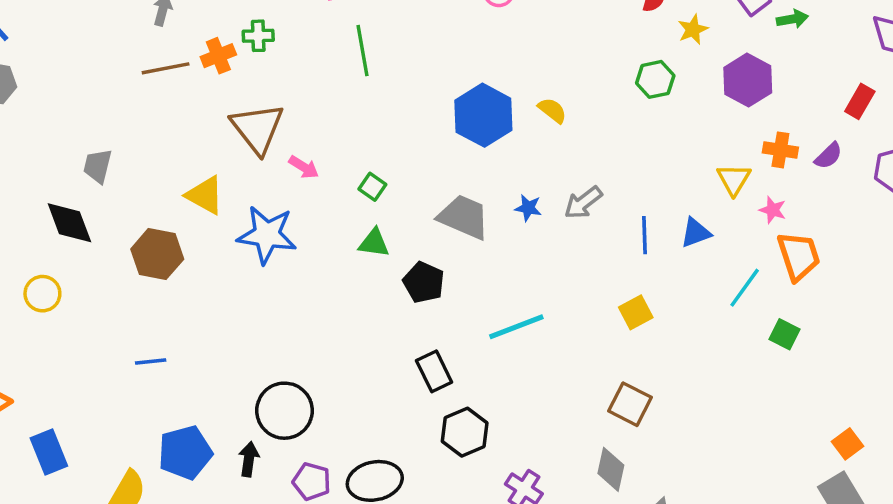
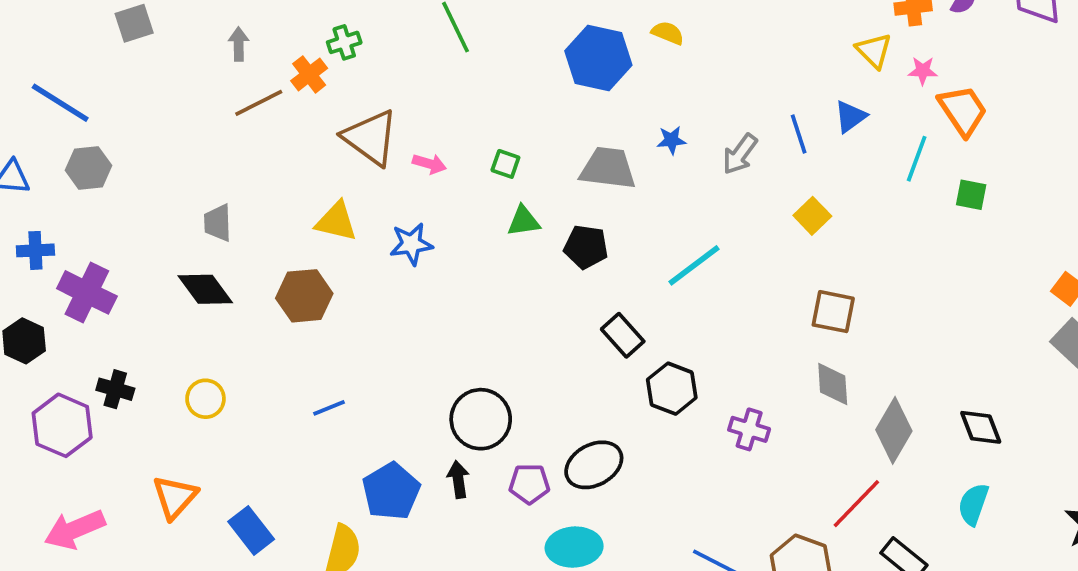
gray arrow: (583, 203) -> (740, 154), moved
blue star: (267, 235) -> (411, 244), size x0.7
yellow circle: (42, 294) -> (205, 399), moved

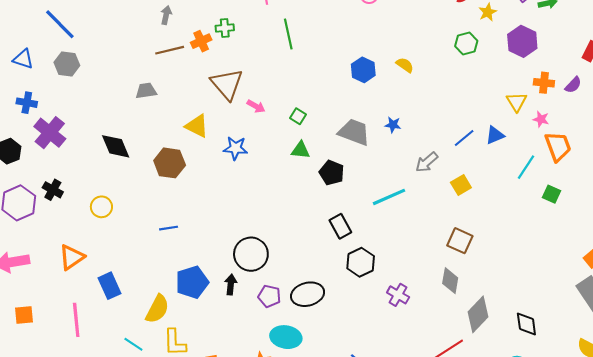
blue hexagon: (598, 58) -> (363, 70), size x0.7
blue line: (799, 134) -> (464, 138), turned 55
gray arrow: (740, 154) -> (427, 162), moved
gray trapezoid: (218, 223) -> (146, 91), moved, turned 70

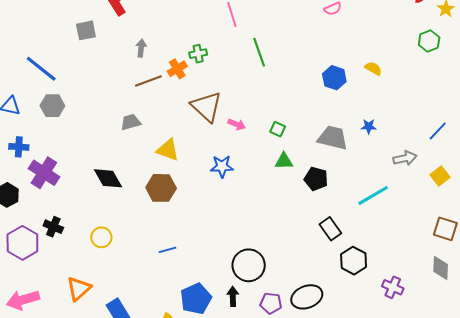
yellow triangle: (197, 126) -> (168, 150), moved
gray arrow: (427, 162) -> (405, 158), turned -145

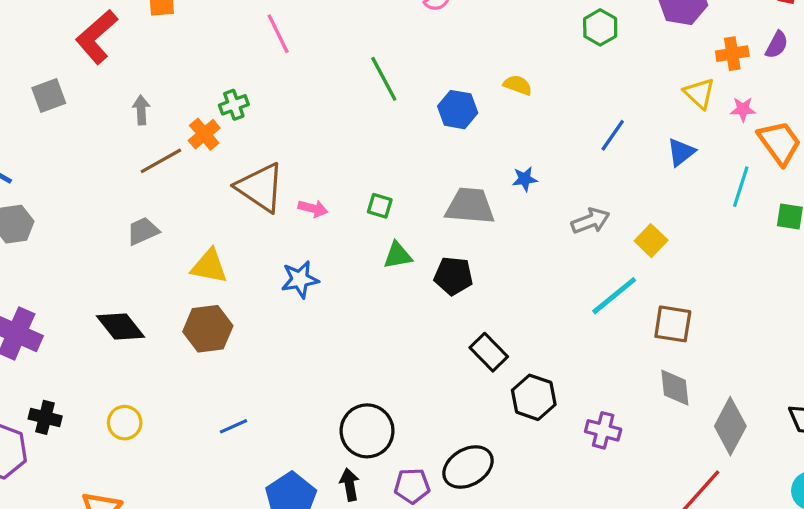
green line: (259, 52) -> (384, 79), moved
blue line: (438, 131) -> (613, 135), moved
cyan line: (373, 195) -> (614, 296), moved

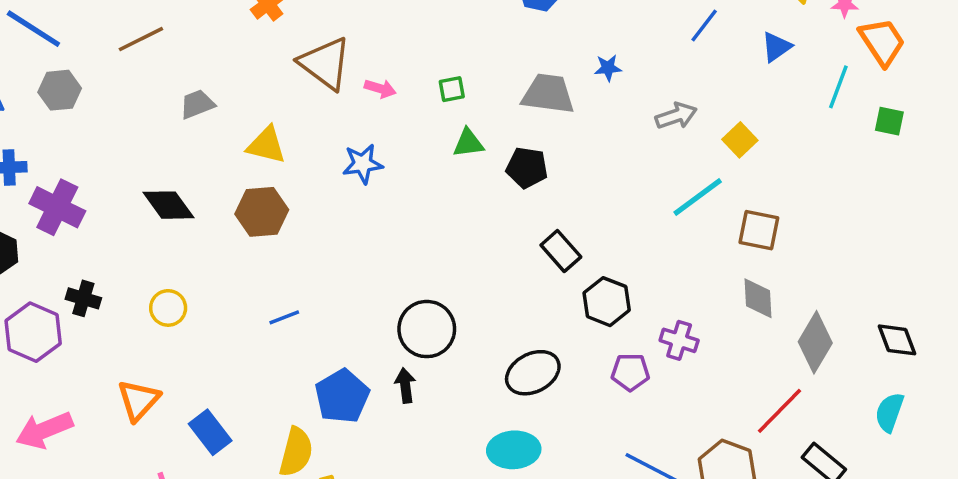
brown line: (161, 161) -> (141, 39), moved
green square: (380, 206) -> (452, 89), turned -30
purple pentagon: (412, 486) -> (630, 372), moved

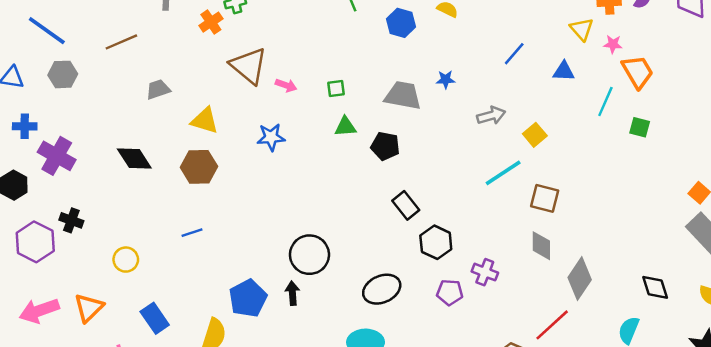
blue triangle: (776, 47) -> (564, 71), turned 35
yellow circle: (168, 308) -> (126, 260), moved
blue line: (284, 317) -> (192, 233), moved
black diamond: (897, 340) -> (655, 287), moved
orange triangle: (139, 400) -> (89, 308), moved

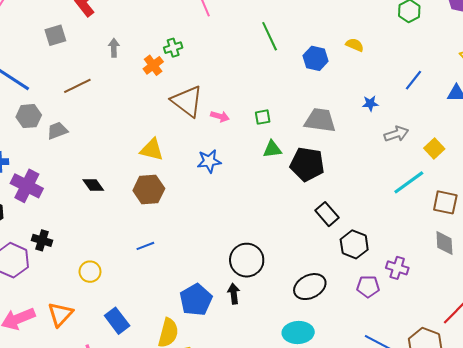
blue star: (446, 80) -> (370, 103), moved
gray trapezoid: (158, 89) -> (57, 131), moved
black pentagon: (385, 146) -> (307, 164), size x1.4
black diamond: (134, 159) -> (93, 185), size x0.7

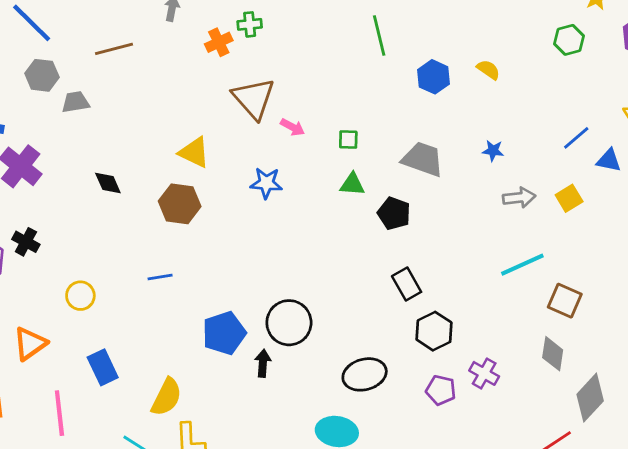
blue line: (413, 80) -> (576, 138), moved
yellow square: (434, 149) -> (569, 198), moved
black pentagon: (307, 164) -> (394, 213), size x0.7
blue pentagon: (196, 300) -> (224, 333), moved

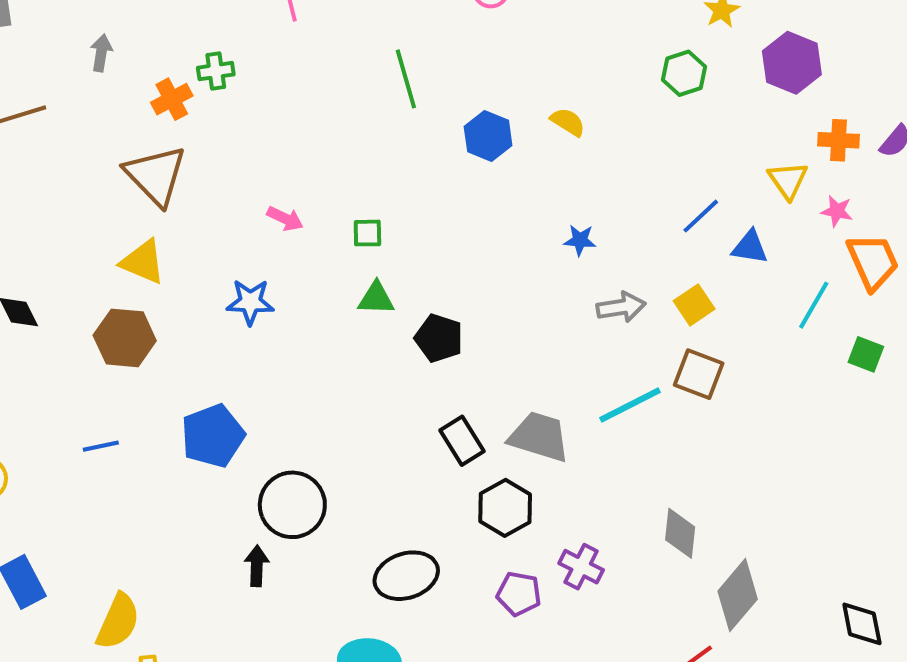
brown triangle: (254, 98) -> (156, 175), moved
gray trapezoid: (423, 159) -> (539, 437), moved
brown square: (565, 301) -> (699, 374), moved
blue pentagon: (224, 333) -> (213, 436), moved

